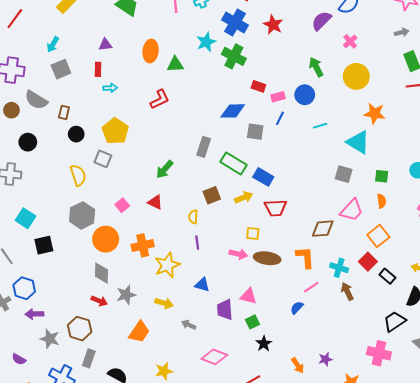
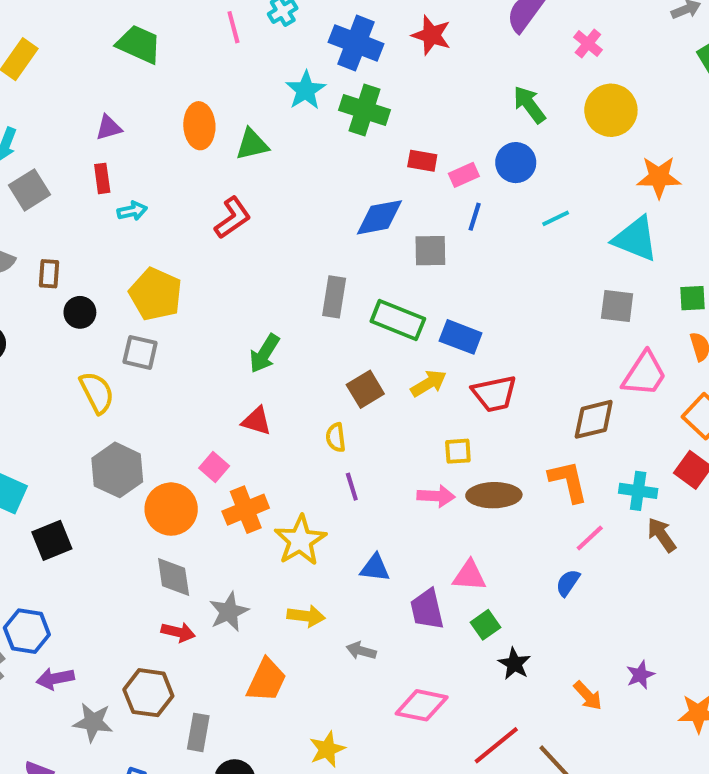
pink square: (122, 205) -> (214, 467), moved
gray rectangle: (89, 358) -> (198, 732), moved

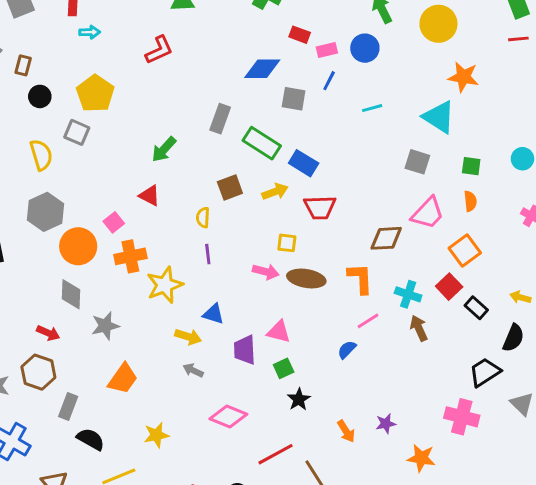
cyan line: (556, 218) -> (372, 108), moved
yellow arrow: (306, 616) -> (188, 337), moved
red arrow: (178, 632) -> (48, 333), moved

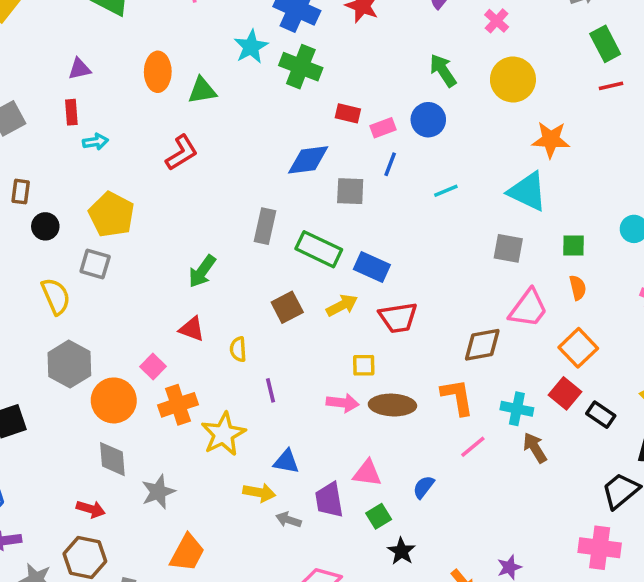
yellow semicircle: (203, 217) -> (238, 349), moved
blue semicircle: (347, 350) -> (424, 487), moved
gray arrow: (193, 370) -> (289, 520), moved

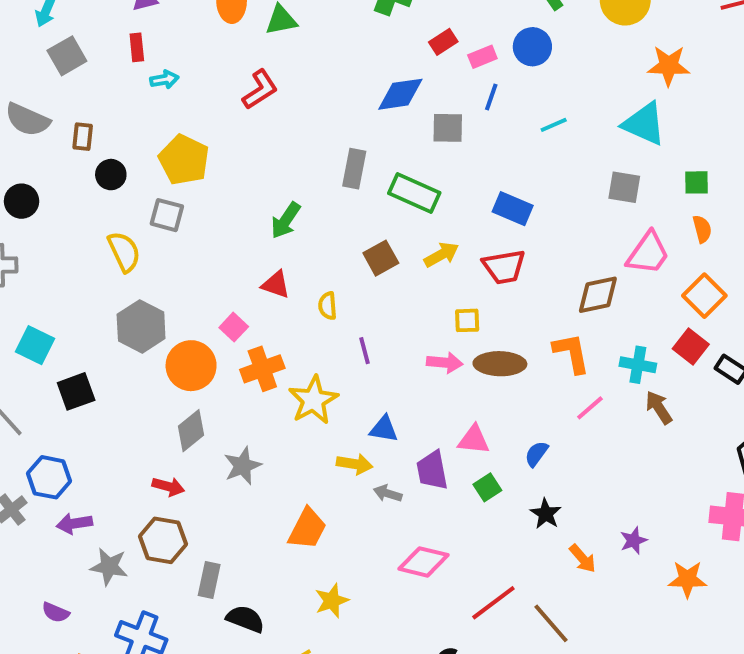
red rectangle: (348, 113) -> (443, 42), turned -45
blue rectangle: (372, 267) -> (513, 209), moved
gray diamond: (112, 459) -> (191, 431), turned 57
black star: (401, 551) -> (546, 514), moved
orange trapezoid: (187, 553) -> (307, 529), moved

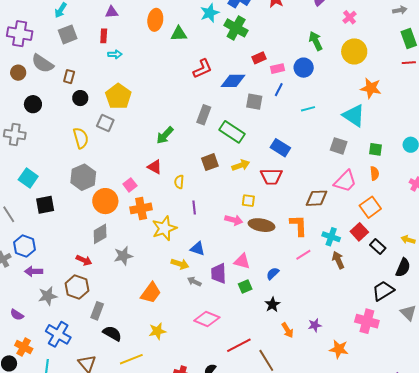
red L-shape: (260, 90) -> (202, 69), moved
gray star: (109, 567) -> (48, 296), turned -30

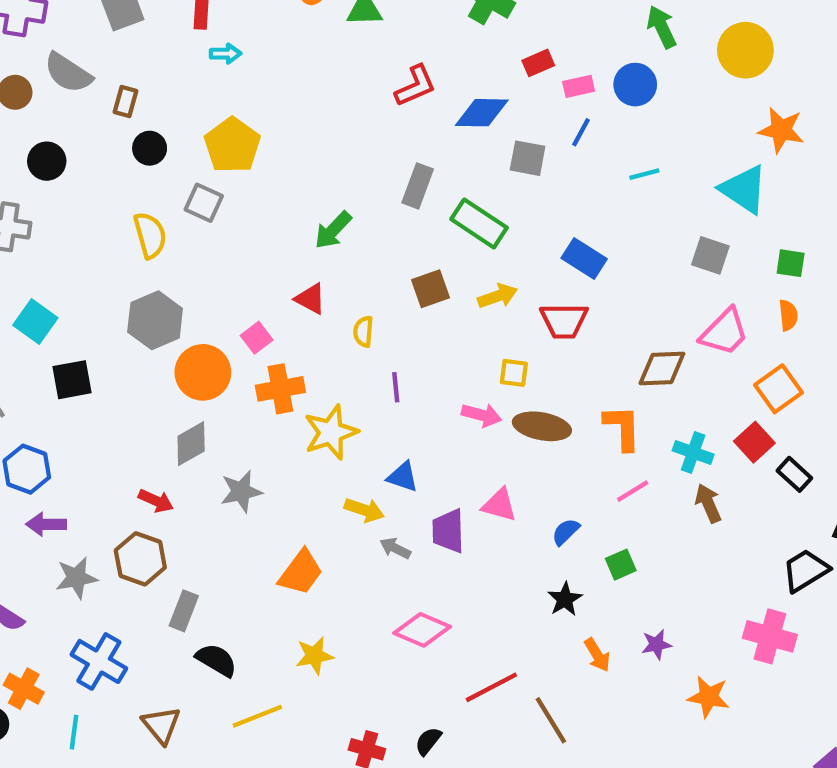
green square: (245, 286) -> (621, 565), moved

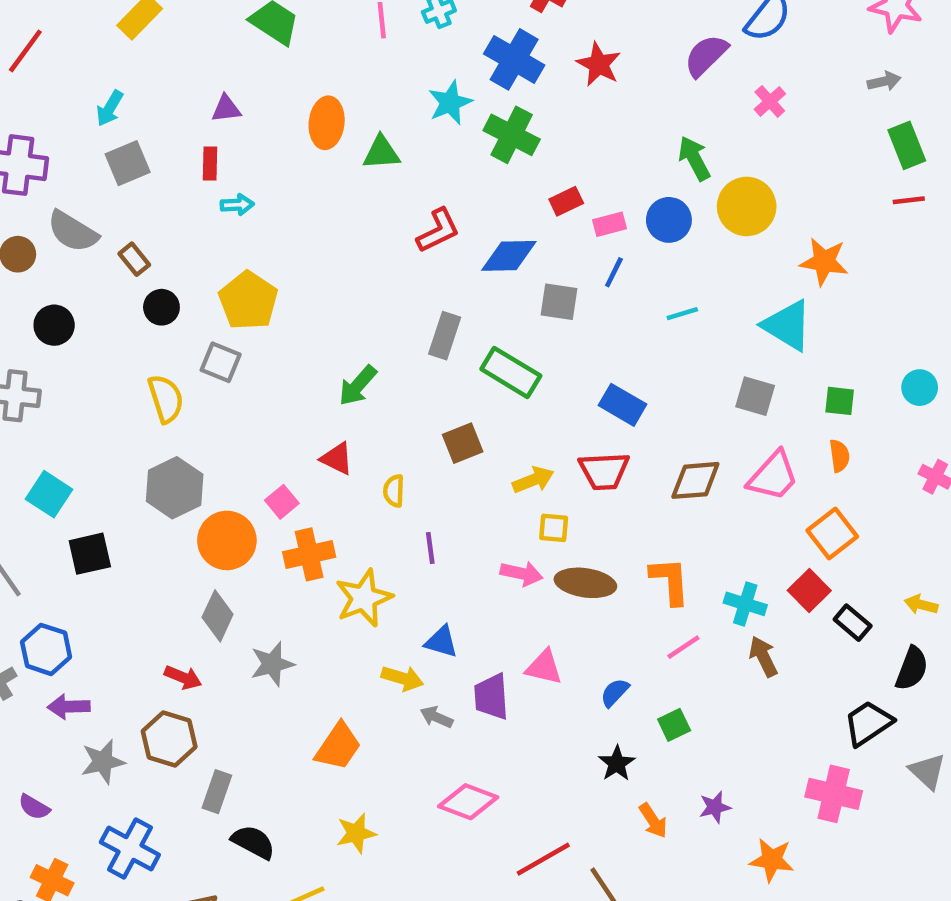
yellow circle: (745, 50) -> (747, 206), moved
brown rectangle: (125, 101) -> (134, 259), turned -52
yellow arrow: (498, 296) -> (533, 480), moved
brown diamond: (662, 368) -> (695, 480), moved
gray diamond: (191, 444) -> (218, 616), turned -33

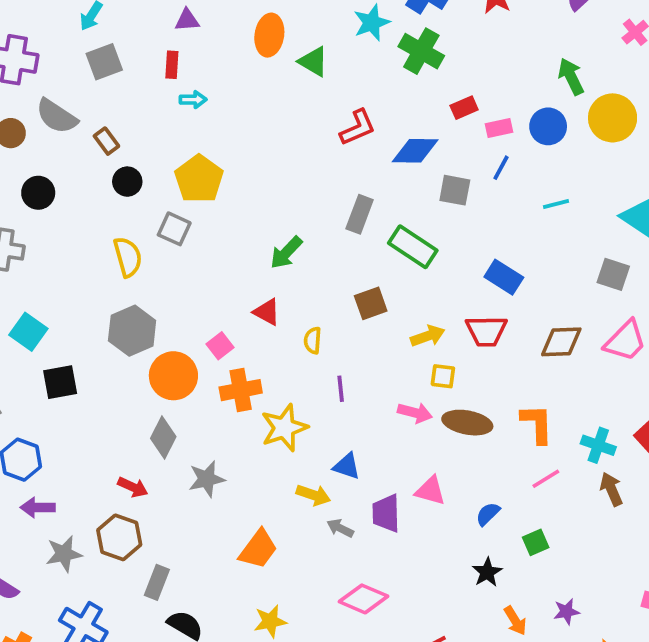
green triangle: (381, 153) -> (313, 62), turned 32

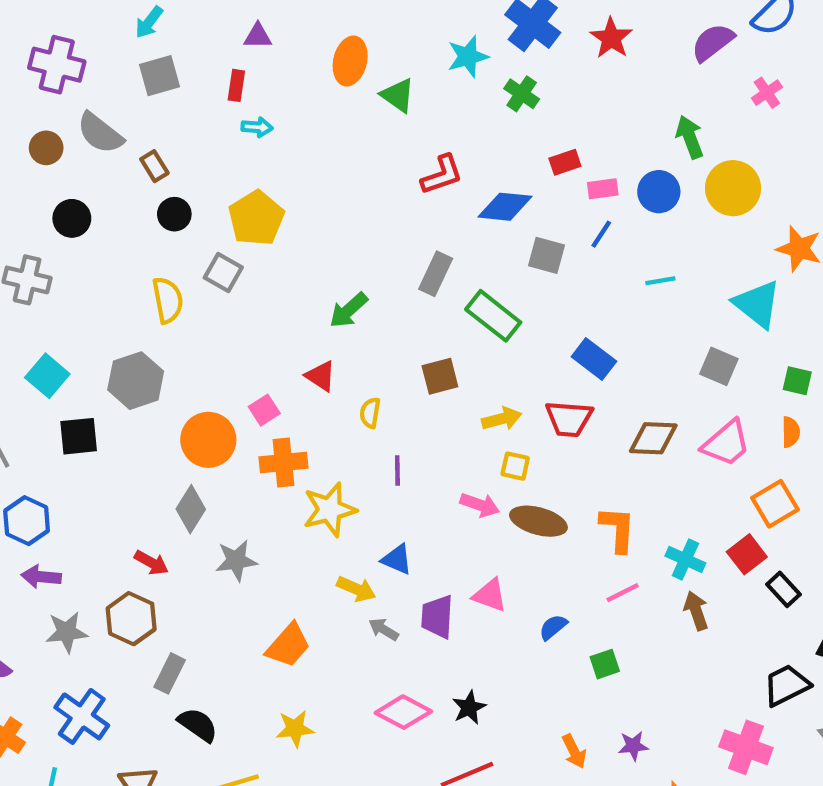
green cross: (421, 51) -> (522, 94), size x0.7
gray hexagon: (132, 331) -> (136, 381), moved
black star: (487, 572) -> (469, 707), moved

